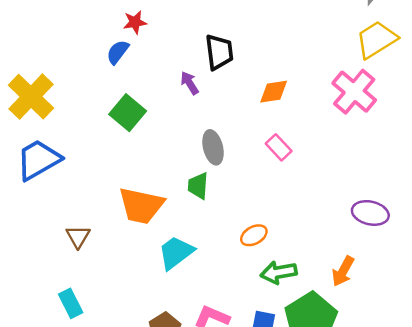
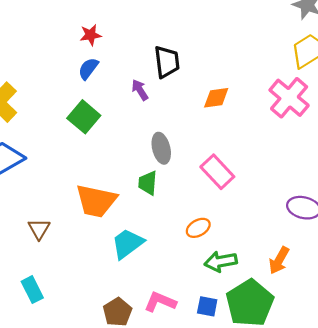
blue semicircle: (118, 52) -> (88, 69), moved
pink rectangle: (279, 147) -> (217, 172), moved, size x1.4

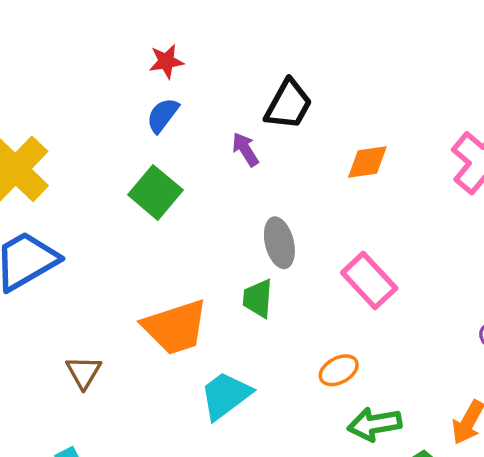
black trapezoid: (167, 62) -> (288, 104), turned 36
orange trapezoid: (96, 201) -> (175, 327), turned -30

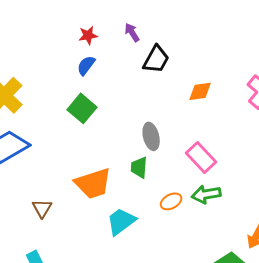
purple arrow: (245, 149) -> (132, 32), moved
orange ellipse: (339, 370) -> (171, 201), moved
green arrow: (375, 424) -> (206, 194), moved

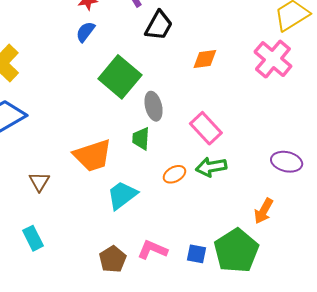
green square: (82, 108) -> (120, 77), moved, size x1.4

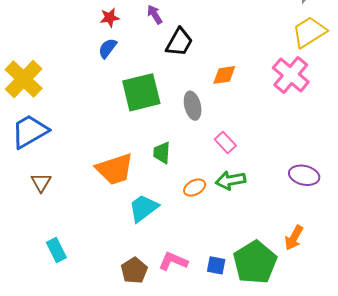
green square: (120, 77) -> (141, 92), turned 36
gray ellipse: (154, 106) -> (193, 106), moved
pink rectangle: (206, 128) -> (225, 143), size x0.7
brown triangle: (39, 182) -> (41, 182), moved
orange arrow: (264, 211) -> (294, 238), moved

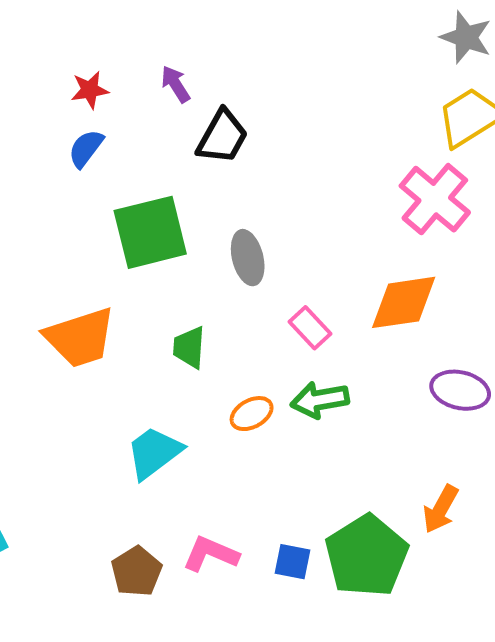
orange diamond: (224, 75) -> (404, 302), moved, size x1.5
orange trapezoid: (115, 169) -> (80, 338), moved

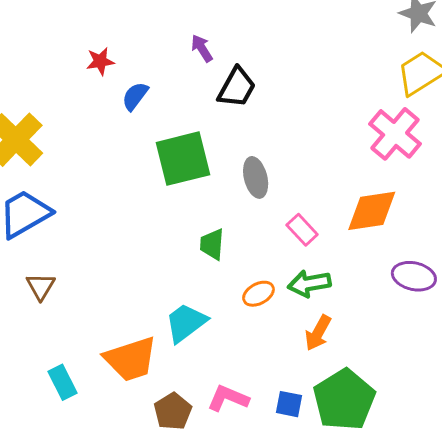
red star: (90, 90) -> (100, 61), moved
orange trapezoid: (80, 338) -> (131, 359), moved
orange arrow: (441, 509) -> (318, 333), moved

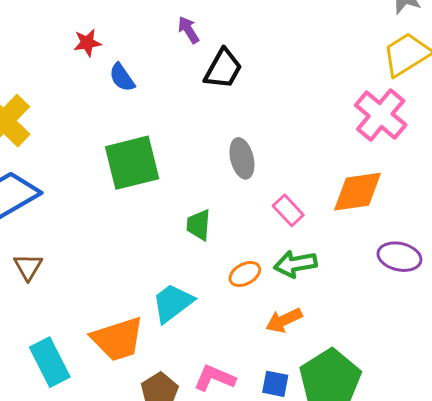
blue semicircle: (135, 96) -> (122, 77), turned -72
green square: (183, 159) -> (132, 163), moved
orange arrow: (318, 333) -> (284, 320), moved, turned 36
cyan rectangle: (62, 382) -> (50, 362), size x1.4

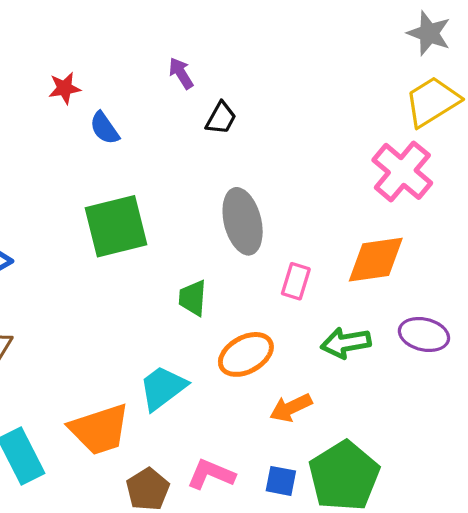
black trapezoid: (223, 69) -> (221, 118), size x0.7
gray ellipse: (242, 158) -> (243, 221), size x1.4
pink rectangle: (288, 210) -> (296, 281), turned 60
green arrow: (295, 264) -> (346, 343), moved
orange ellipse: (245, 274) -> (246, 354), size x1.5

